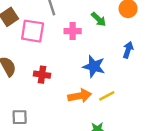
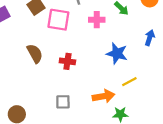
orange arrow: (80, 96) -> (103, 96), moved
gray square: (20, 117) -> (63, 102), moved

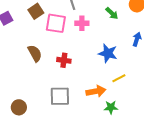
pink cross: (97, 20) -> (82, 23), moved
gray square: (63, 102) -> (60, 96), size x1.5

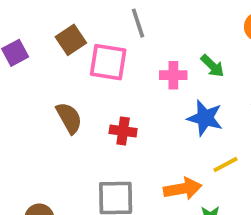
green arrow: (112, 13) -> (212, 66), moved
pink cross: (82, 23) -> (173, 75), moved

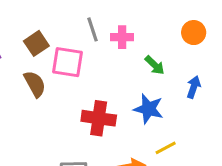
pink cross: (173, 75) -> (122, 37), moved
brown semicircle: (69, 118) -> (35, 84), moved
red cross: (123, 131) -> (99, 118), moved, size x1.5

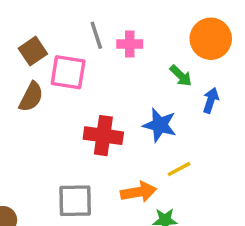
orange circle: (194, 33) -> (211, 39), size x1.5
green arrow: (155, 65) -> (181, 76), moved
brown semicircle: (35, 84) -> (31, 97), turned 56

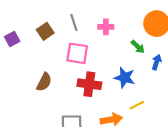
gray line: (96, 35) -> (74, 22), moved
pink square: (68, 72) -> (77, 53), moved
brown semicircle: (31, 97) -> (44, 82), moved

